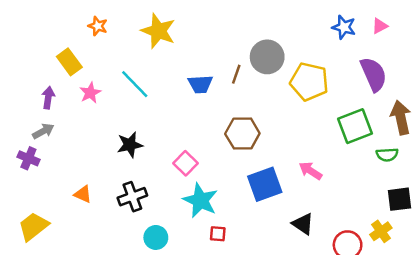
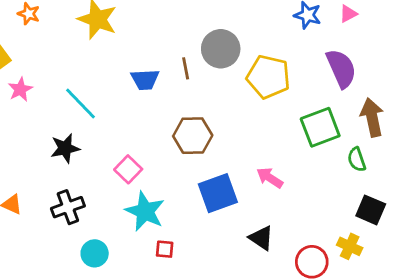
brown line: (236, 74) -> (186, 68), turned -30
cyan line: (135, 84) -> (81, 103), moved
green semicircle: (387, 155) -> (357, 159), turned 75
black square: (400, 199) -> (371, 210), turned 30
yellow cross: (381, 231) -> (350, 246), turned -30

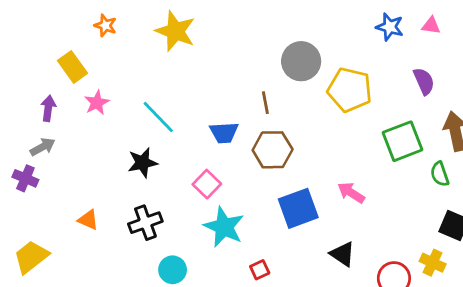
pink triangle: (348, 14) -> (431, 25), turned 36
brown line: (186, 68) -> (265, 103), moved
purple semicircle: (341, 68) -> (424, 81), size x0.7
blue trapezoid: (145, 80) -> (224, 133), moved
red square: (165, 249) -> (260, 270), moved, turned -30

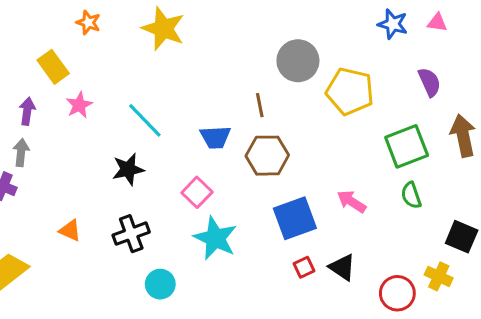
gray arrow: (43, 147) -> (21, 153), turned -55
green semicircle: (440, 174) -> (411, 195), moved
red square: (260, 270) -> (304, 267), moved

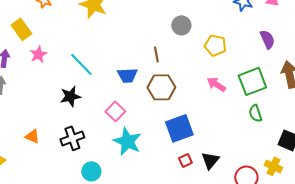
gray circle: (298, 61) -> (181, 25), size x0.7
yellow pentagon: (350, 91) -> (215, 45), size x0.7
pink arrow: (351, 201) -> (216, 84), moved
black triangle: (342, 267) -> (210, 160), turned 36

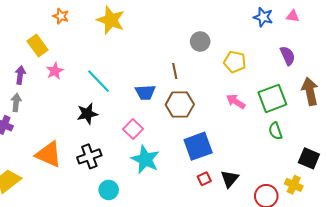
orange triangle: (32, 136) -> (49, 154), size x1.8

